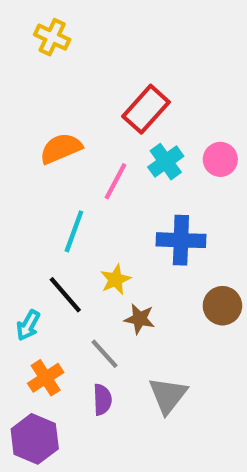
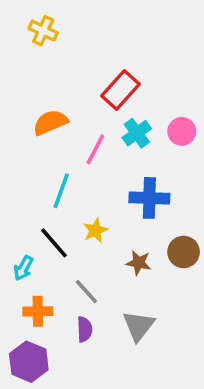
brown star: (139, 319) -> (139, 263), moved
orange cross: (46, 378) -> (38, 311), turned 32

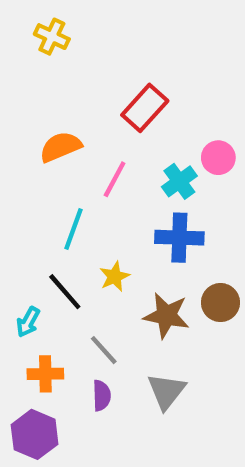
cyan cross: (137, 133) -> (179, 181), moved
brown star: (139, 263) -> (166, 315), size x1.5

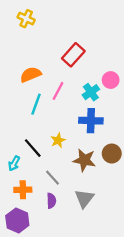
cyan line: (73, 229) -> (36, 104), moved

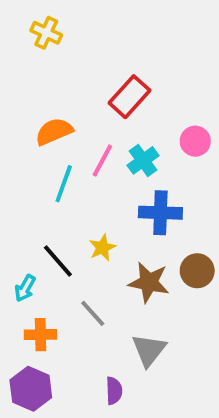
cyan cross: (91, 92) -> (143, 160), moved
purple semicircle: (51, 201) -> (114, 391), moved

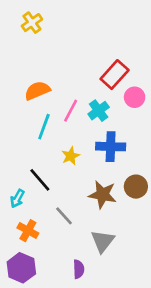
yellow cross: (46, 33) -> (32, 23), turned 30
red rectangle: (129, 97) -> (115, 75), moved
yellow star: (102, 248) -> (71, 156), moved
orange cross: (40, 335) -> (28, 231), turned 30

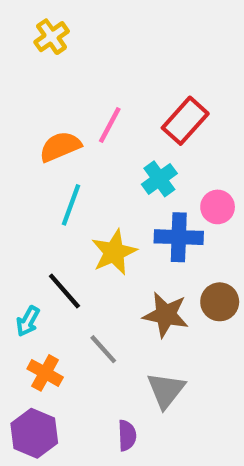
pink circle: (135, 97) -> (218, 207), moved
pink line: (71, 111) -> (110, 125), moved
yellow star: (71, 156) -> (114, 252), size x1.5

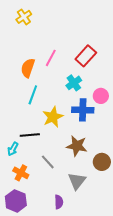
orange semicircle: (60, 147) -> (28, 68), turned -48
black line: (64, 291) -> (30, 135), turned -54
brown circle: (220, 302) -> (102, 162), moved

